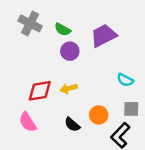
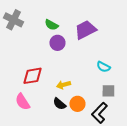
gray cross: (30, 23) -> (13, 20), moved
yellow arrow: (69, 88) -> (63, 85), moved
orange circle: (99, 115) -> (77, 104), moved

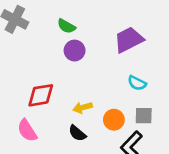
purple trapezoid: (85, 30) -> (129, 40), moved
orange circle: (77, 104) -> (114, 120), moved

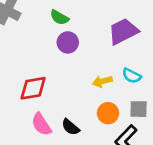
yellow arrow: (83, 107) -> (102, 81), moved
pink semicircle: (27, 131) -> (41, 124), moved

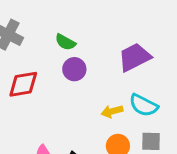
cyan semicircle: (132, 76) -> (144, 105), size x1.4
red diamond: (33, 88) -> (23, 84), moved

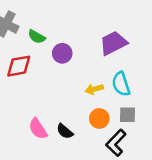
green semicircle: (65, 42) -> (37, 37), moved
cyan semicircle: (144, 105) -> (121, 84), turned 45

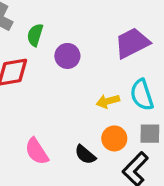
green semicircle: (37, 37) -> (35, 35), turned 78
black semicircle: (65, 131) -> (85, 155), moved

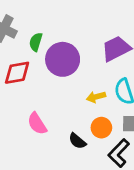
purple circle: (67, 56) -> (63, 59), size x1.6
pink semicircle: (37, 151) -> (37, 124), moved

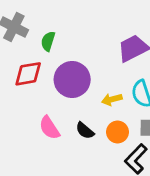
purple circle: (63, 59) -> (72, 80), moved
black semicircle: (77, 141) -> (85, 131), moved

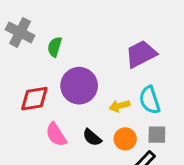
red diamond: (28, 74) -> (34, 99), moved

